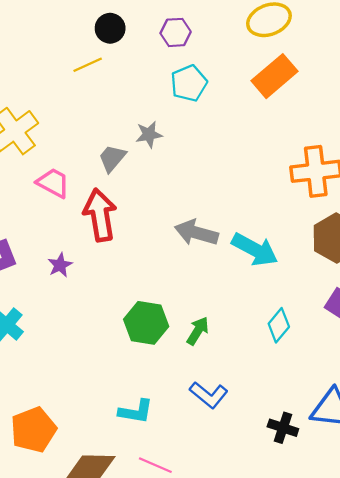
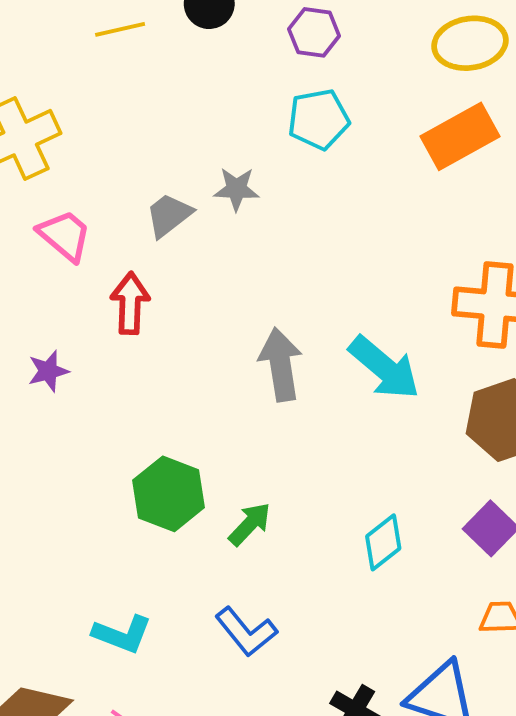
yellow line: (88, 65) -> (120, 29), moved
red arrow: (100, 215) -> (130, 303), size x0.7
gray arrow: (196, 233) -> (281, 365), turned 54
cyan arrow: (255, 250) -> (384, 368), moved

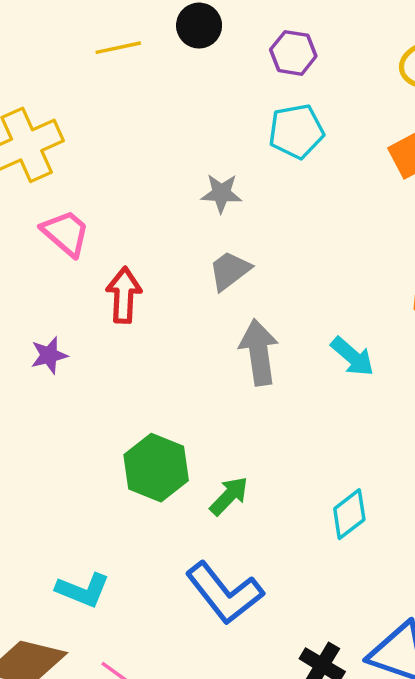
gray trapezoid: (169, 215) -> (230, 271), moved
cyan arrow: (384, 368) -> (352, 356), size x0.7
blue L-shape: (246, 632) -> (224, 593), size x1.4
cyan L-shape: (122, 634) -> (83, 590), moved

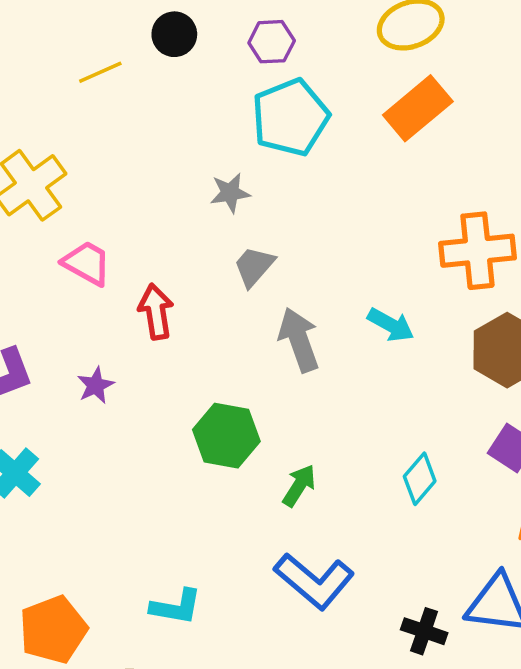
cyan pentagon: (296, 131) -> (290, 117), size x1.4
green hexagon: (156, 468) -> (226, 436), moved

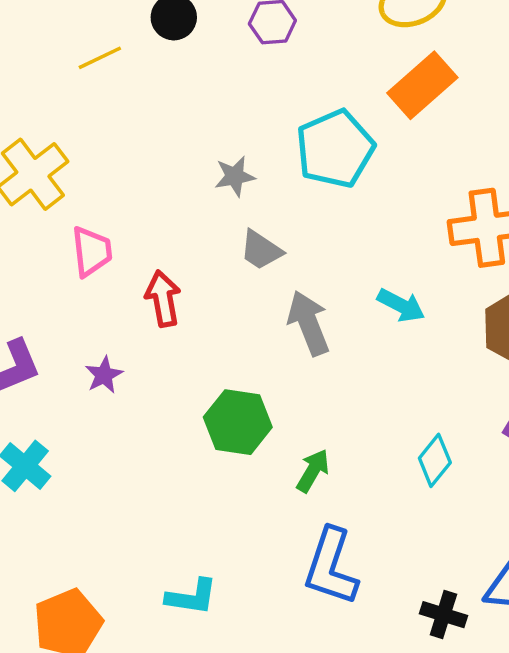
cyan pentagon: (290, 117) -> (335, 149), moved
pink trapezoid: (87, 263) -> (92, 251), turned 56
gray trapezoid: (254, 266) -> (261, 250), turned -96
blue L-shape: (314, 581) -> (331, 567), turned 70

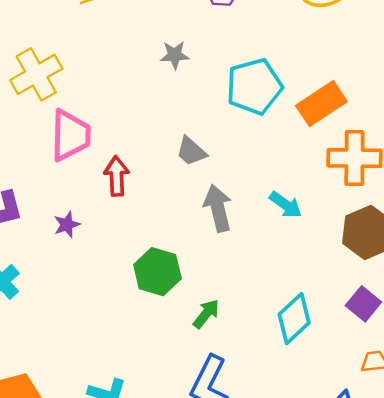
orange rectangle: (422, 85) -> (321, 104), moved
gray star: (235, 176) -> (175, 55), moved
pink trapezoid: (92, 251) -> (70, 135), size x1.4
cyan diamond: (435, 460) -> (294, 319), size x1.4

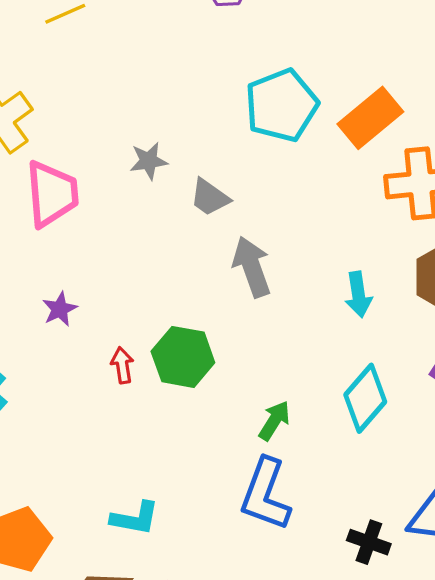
gray star: (175, 55) -> (149, 161), moved
red arrow: (117, 176) -> (122, 365), moved, size x0.7
cyan arrow: (286, 205) -> (358, 294), moved, turned 52
green arrow: (206, 314) -> (274, 421), moved

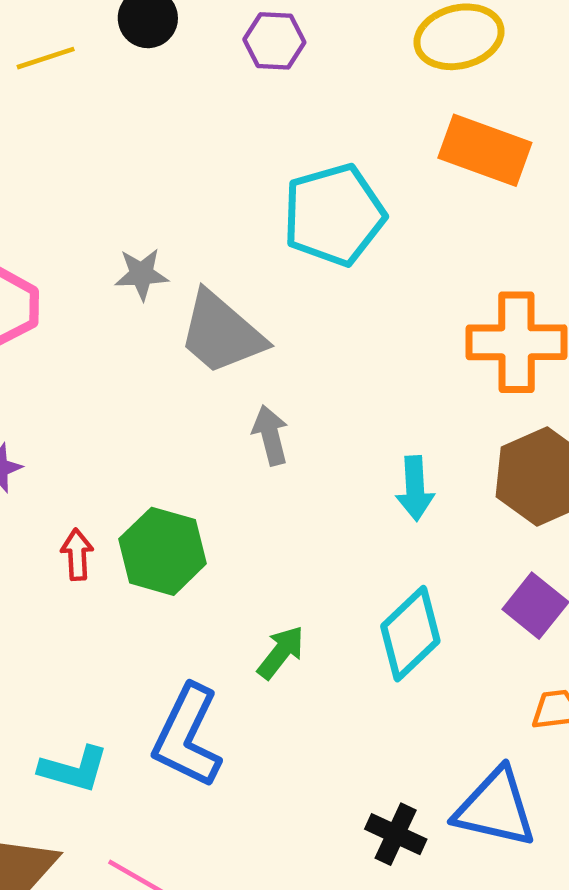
orange rectangle: (370, 118) -> (485, 150), moved, turned 54
gray trapezoid: (210, 197) -> (221, 333), size x1.6
gray arrow: (252, 267) -> (270, 435), size x0.7
blue L-shape: (265, 494) -> (187, 736), moved

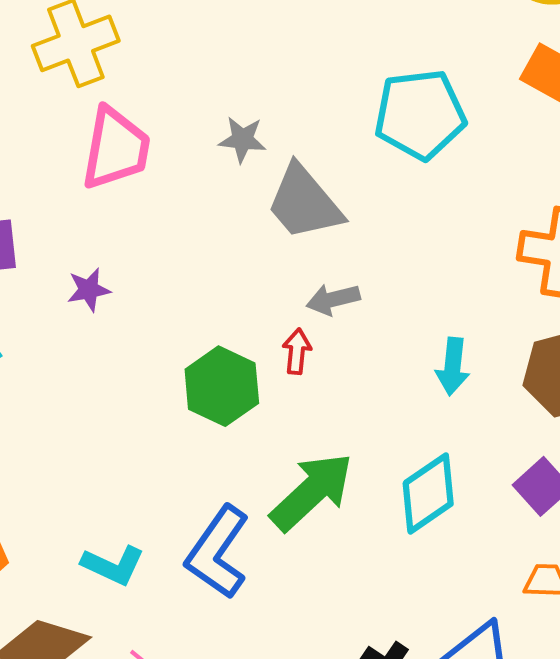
gray arrow: (270, 435) -> (333, 299), turned -99
red arrow: (77, 555) -> (297, 351), moved
green arrow: (281, 652) -> (312, 492), size x1.8

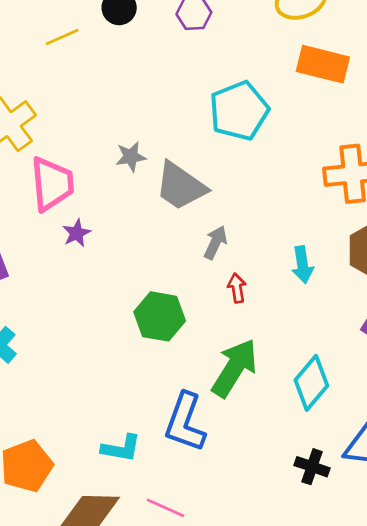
purple star: (89, 290) -> (77, 233), moved
gray arrow: (333, 299) -> (215, 243), turned 144
red arrow: (297, 351) -> (237, 288), moved
cyan diamond: (428, 493) -> (311, 383), moved

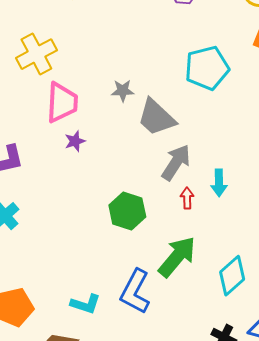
gray arrow: (215, 243) -> (176, 162), size x1.5
cyan arrow: (302, 265) -> (219, 183), moved

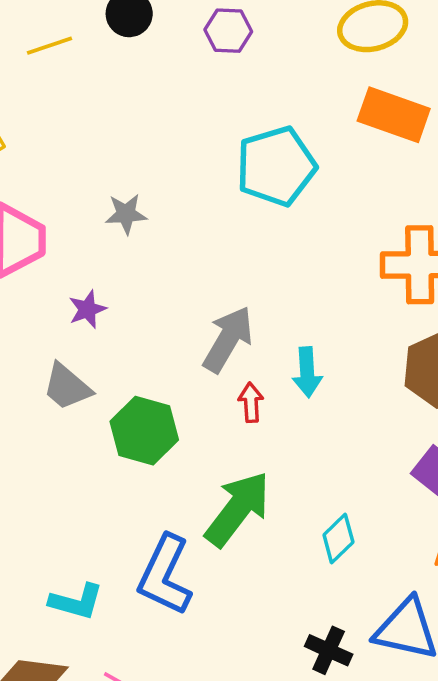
gray trapezoid: (156, 117) -> (67, 387), moved, size x0.7
purple star: (75, 141) -> (87, 309), moved
cyan diamond: (232, 276) -> (338, 538), size x0.7

